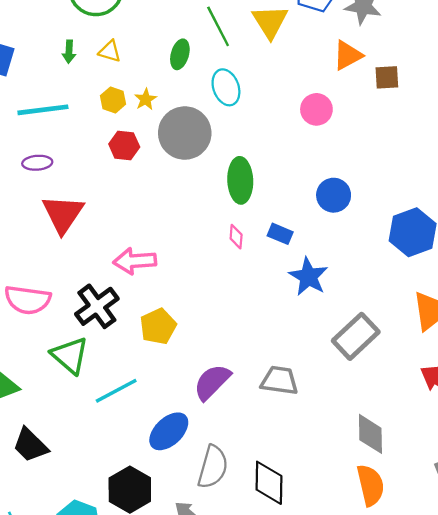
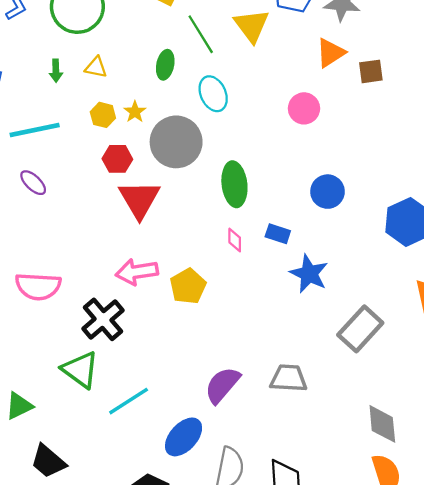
purple ellipse: (37, 163) -> (33, 183), turned 52
red triangle: (63, 214) -> (139, 199), moved
pink semicircle: (28, 300) -> (38, 286), moved
yellow pentagon: (158, 326) -> (188, 286), moved

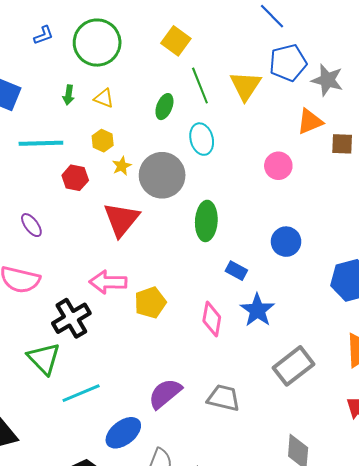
yellow star: (135, 112) -> (122, 166), moved
red hexagon: (117, 159) -> (75, 178), moved
purple ellipse: (33, 183) -> (31, 225), moved
pink diamond: (235, 240) -> (212, 319), moved, size x1.6

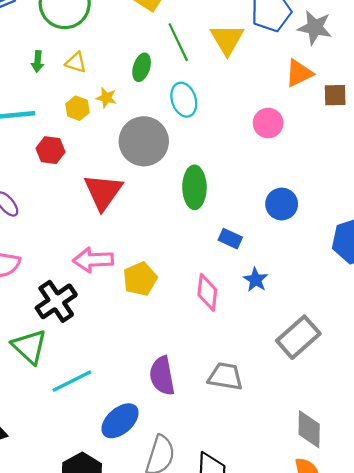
yellow star: (122, 166) -> (106, 98), moved, turned -30
blue star: (257, 310) -> (256, 280), size x0.7
purple semicircle: (165, 394) -> (162, 376), turned -57

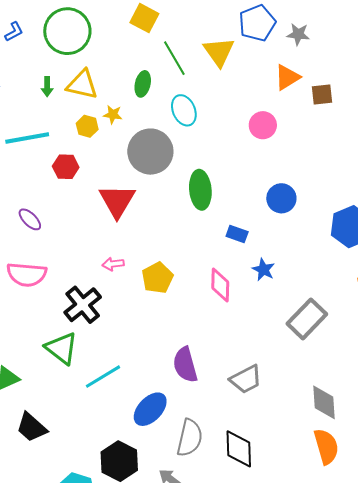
gray star: (315, 28) -> (298, 34), size x0.7
yellow triangle: (76, 62) -> (82, 85), size x1.6
pink arrow: (93, 260) -> (113, 264), size x0.6
gray trapezoid: (225, 376) -> (246, 379), moved, turned 148

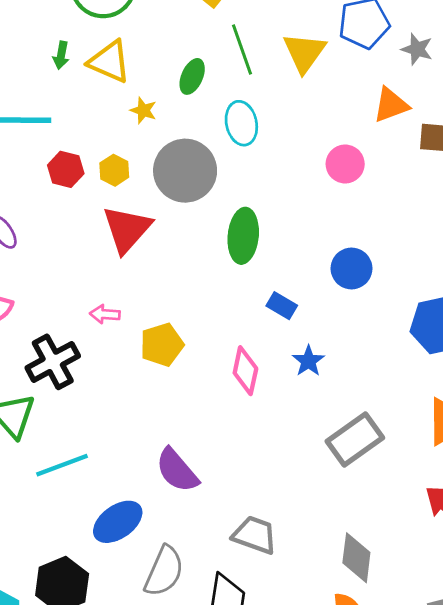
yellow hexagon: (87, 126) -> (114, 170), moved
purple semicircle: (185, 365) -> (177, 470), turned -36
gray trapezoid: (246, 379) -> (255, 535), moved, turned -144

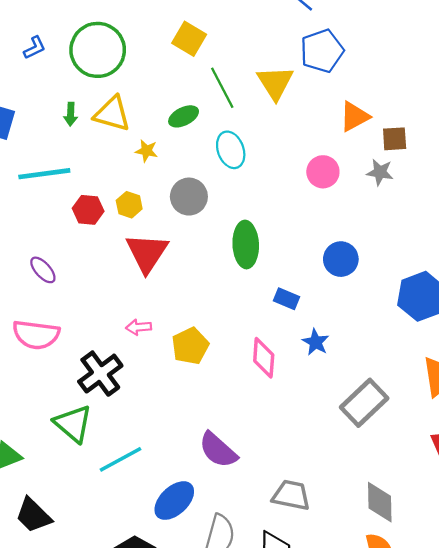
gray star: (417, 49) -> (380, 172), moved
green ellipse: (192, 76) -> (184, 116), turned 48
gray circle: (185, 171) -> (189, 197), size x0.7

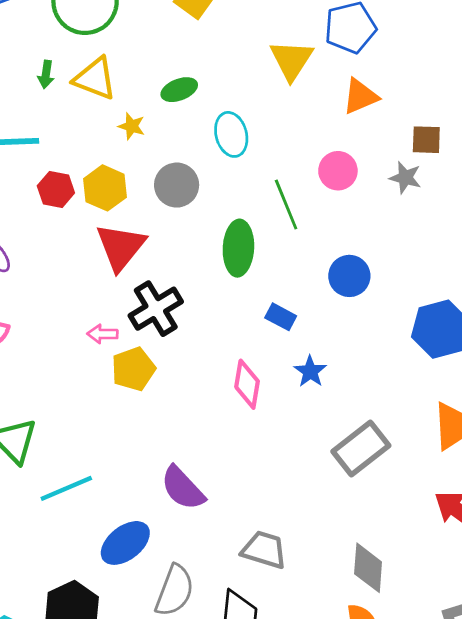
green line: (222, 88) -> (286, 204), moved
orange triangle: (354, 117) -> (360, 96), moved
yellow hexagon: (129, 205) -> (105, 188), size x1.4
yellow pentagon: (190, 346) -> (133, 369), moved
black cross: (100, 374) -> (156, 309), moved

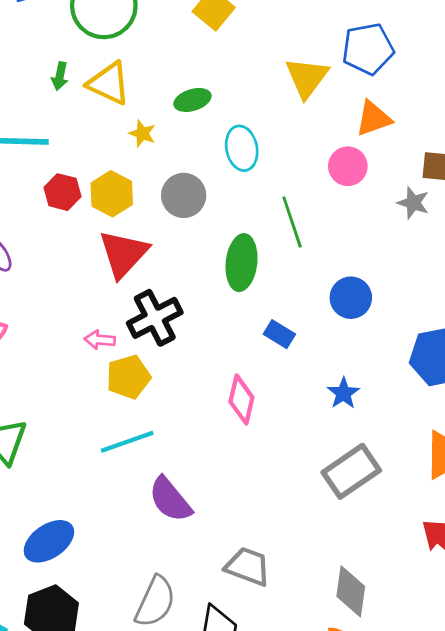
pink circle: (338, 171) -> (348, 166), moved
blue star: (310, 371) -> (343, 393), moved
cyan line: (66, 488) -> (127, 442), moved
blue ellipse: (125, 543) -> (49, 541), moved

